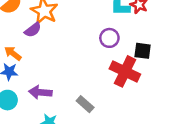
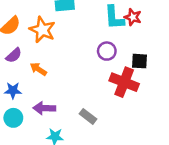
purple semicircle: (33, 30) -> (14, 55), moved
orange arrow: (13, 53) -> (38, 69), moved

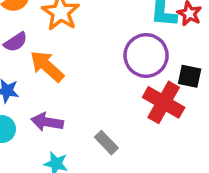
purple circle: (107, 51) -> (146, 55), size x1.6
orange arrow: (38, 69) -> (47, 66), size x1.5

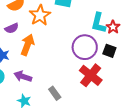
orange arrow: (47, 66) -> (27, 45), turned 60
black square: (190, 76) -> (109, 51), moved

